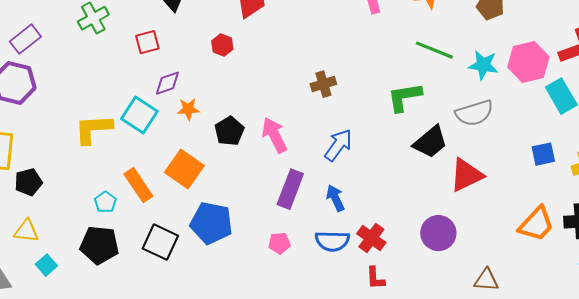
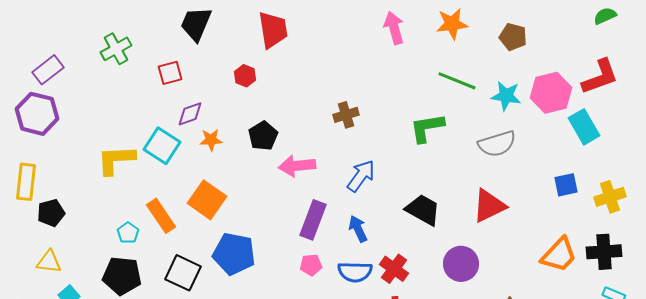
black pentagon: (229, 131) -> (263, 136), moved
pink arrow: (274, 135) -> (297, 166), turned -69
black trapezoid: (430, 142) -> (423, 210), moved, turned -111
pink pentagon: (279, 243) -> (311, 265), moved

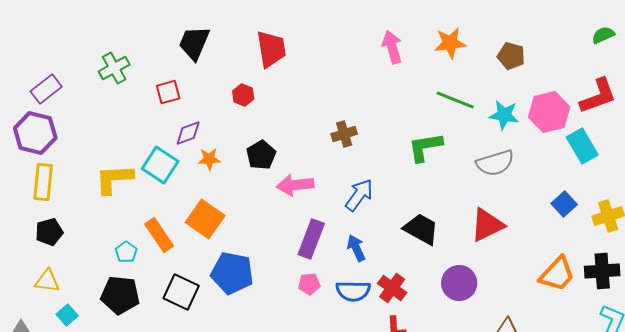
yellow rectangle: (26, 182) -> (43, 182), moved
blue square: (566, 185) -> (564, 204), turned -30

